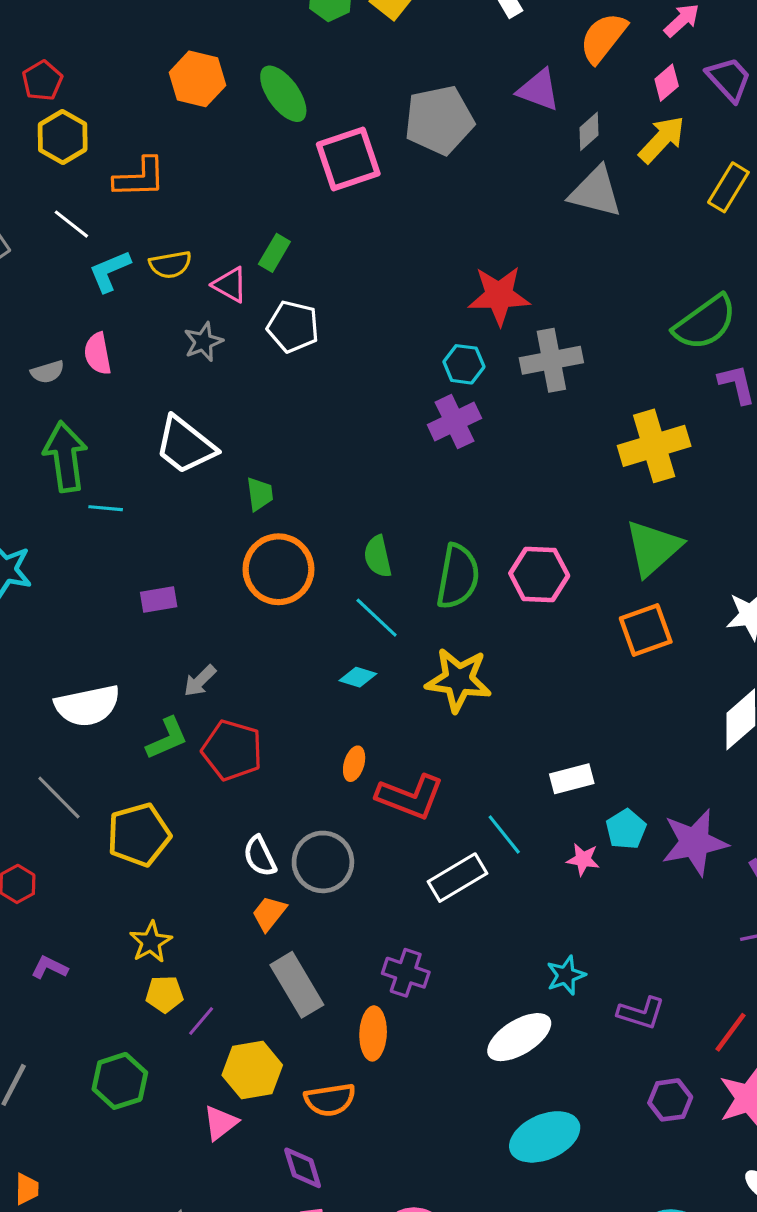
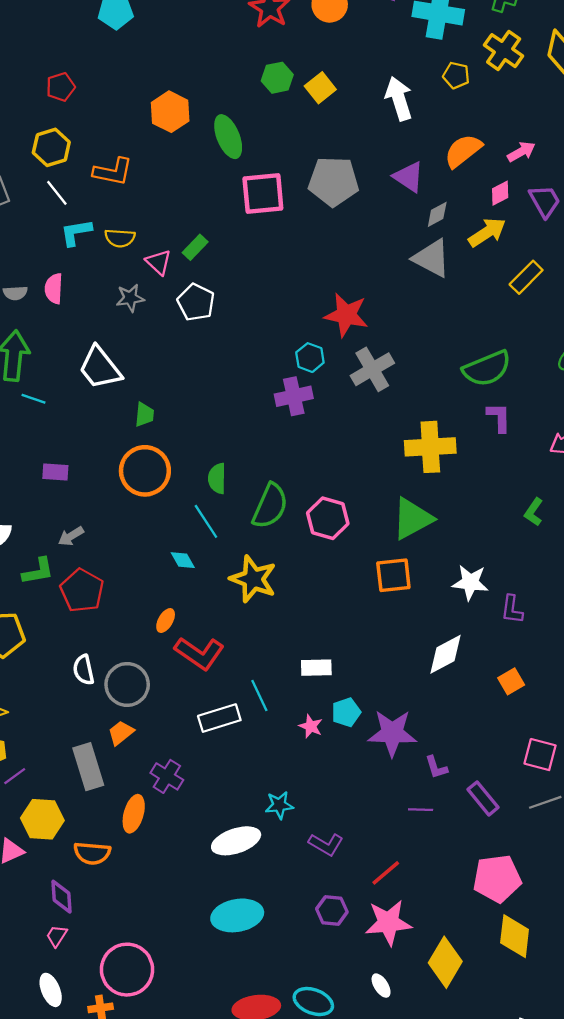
yellow hexagon: (63, 137) -> (51, 147), moved
gray cross: (551, 360) -> (372, 369), turned -33
cyan diamond: (358, 677) -> (183, 560), turned 30
orange trapezoid: (269, 913) -> (121, 733), moved

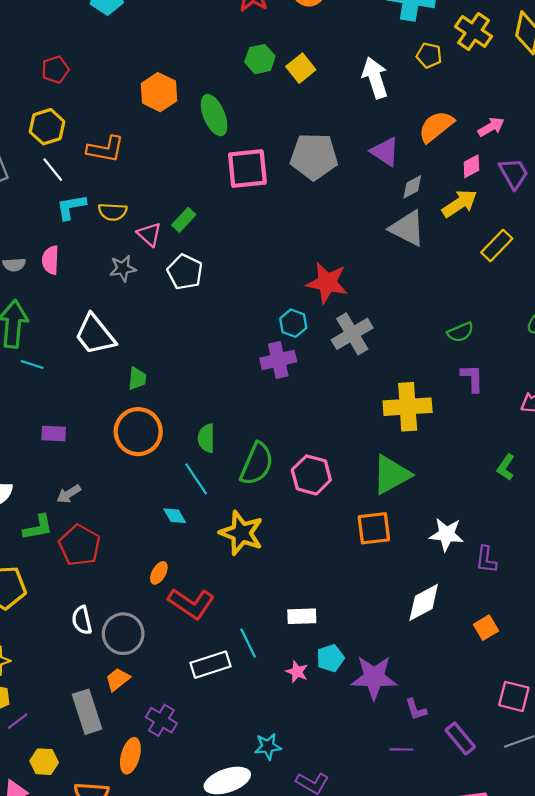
green semicircle: (487, 369) -> (460, 332), size x0.6
yellow hexagon: (42, 819) -> (44, 762), size x0.7

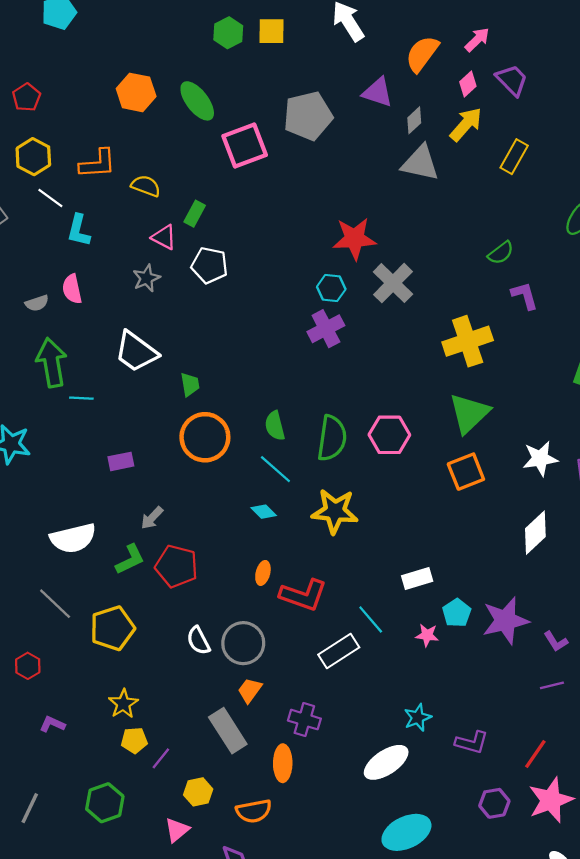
yellow square: (301, 68) -> (271, 31), turned -36
cyan L-shape: (71, 207) -> (79, 230), turned -52
yellow semicircle: (113, 212) -> (146, 186), moved, turned -148

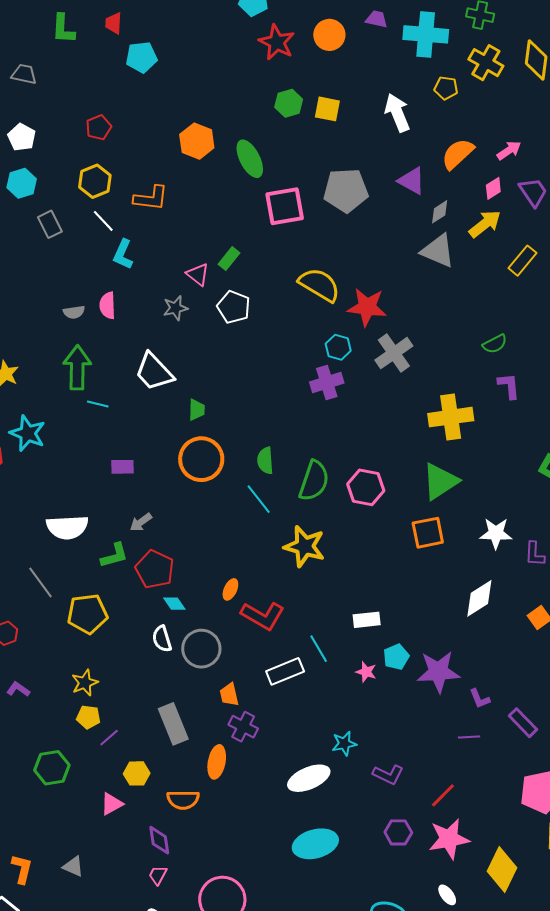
yellow semicircle: (146, 186) -> (319, 285), moved, size x1.6
cyan diamond: (264, 512) -> (174, 604), moved
orange trapezoid: (250, 690) -> (229, 695), moved, turned -60

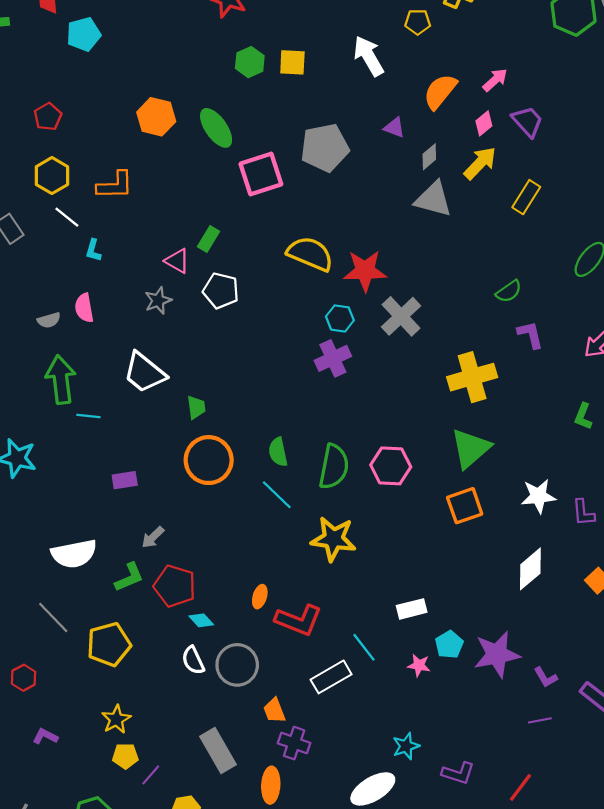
purple triangle: (412, 181) -> (394, 127), size x0.7
cyan L-shape: (123, 254) -> (93, 250), size x0.7

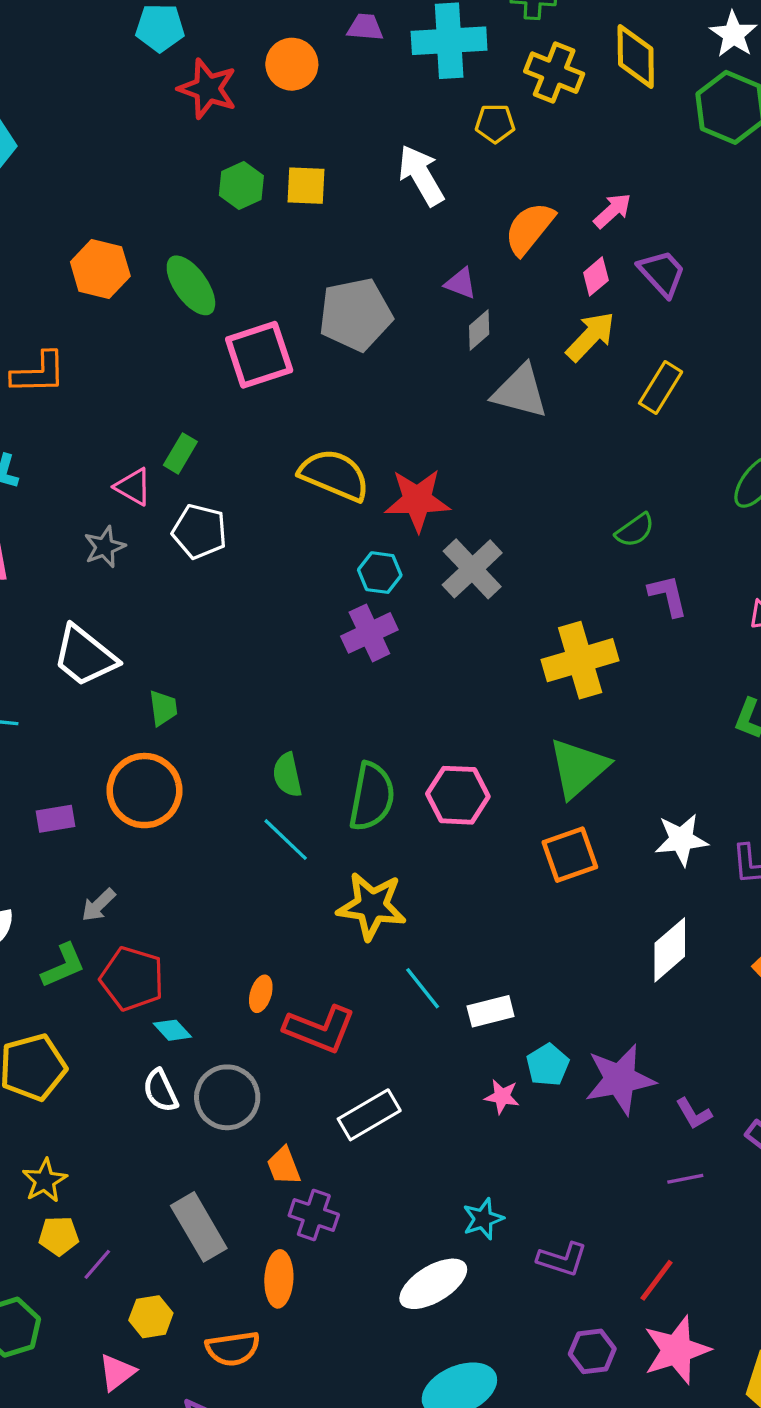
gray diamond: (429, 157) -> (479, 330), moved
orange circle: (209, 460) -> (144, 791), moved
cyan line: (364, 647) -> (423, 988), moved

